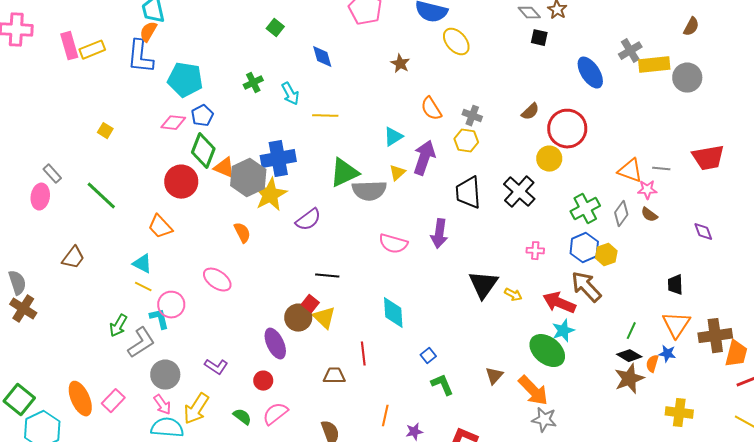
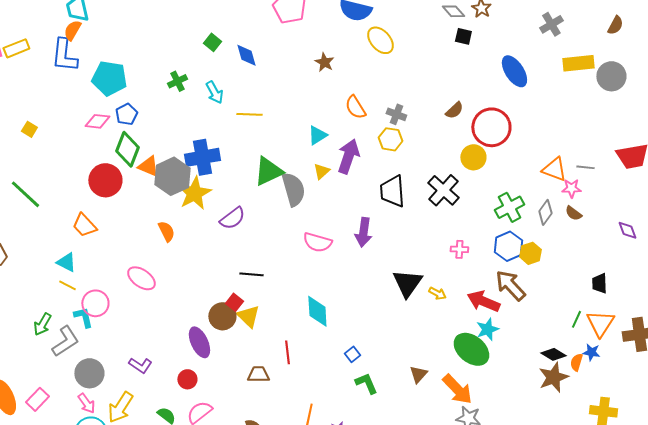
green square: (275, 28) -> (212, 42), moved
gray cross: (630, 51) -> (551, 24), moved
gray semicircle: (369, 191) -> (293, 189), turned -104
green line: (631, 331) -> (576, 319), moved

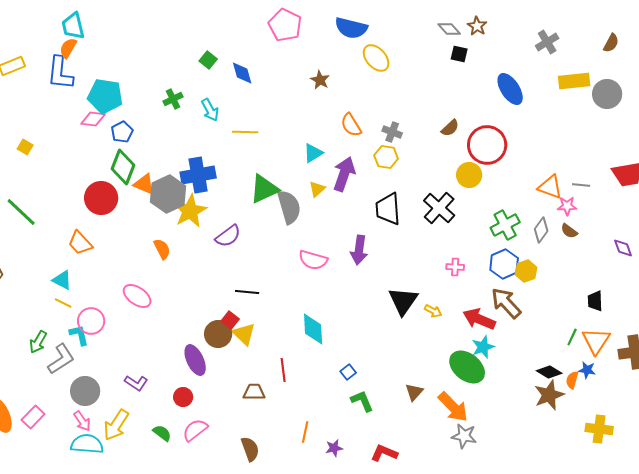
pink diamond: (97, 121) -> (93, 119), moved

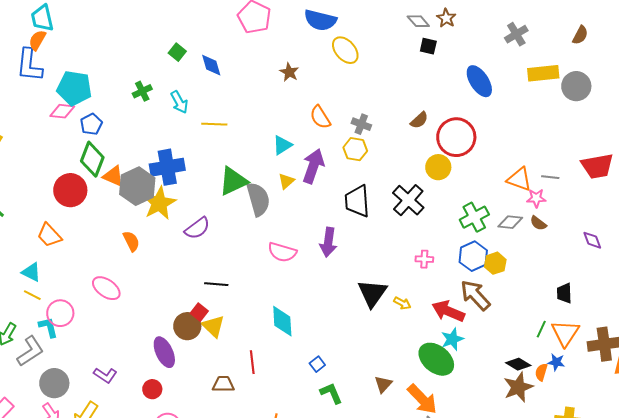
gray diamond: (541, 230) -> (510, 222), turned 60

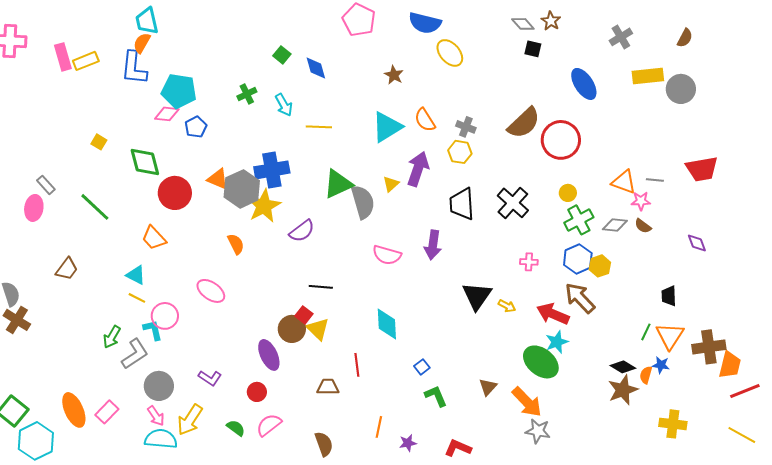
brown semicircle: (419, 120) -> (524, 123), size x1.8
cyan triangle: (282, 145) -> (387, 127), moved, size x1.6
green diamond: (92, 159) -> (145, 162), moved, turned -36
yellow circle: (438, 167) -> (568, 193), moved, size x0.7

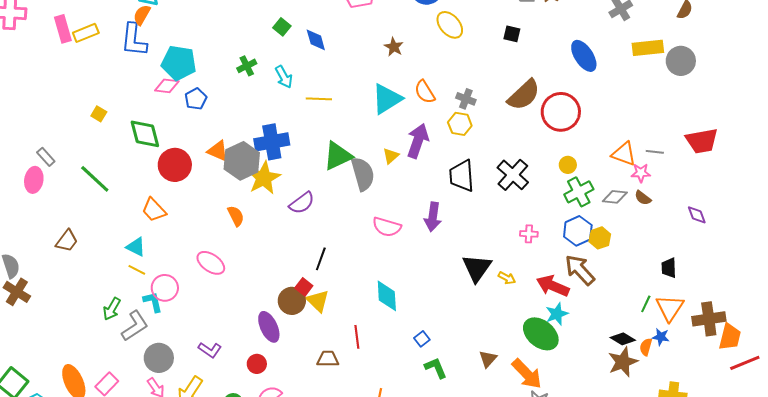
black square: (533, 49) -> (512, 34), moved
black line: (321, 287) -> (321, 259), turned -75

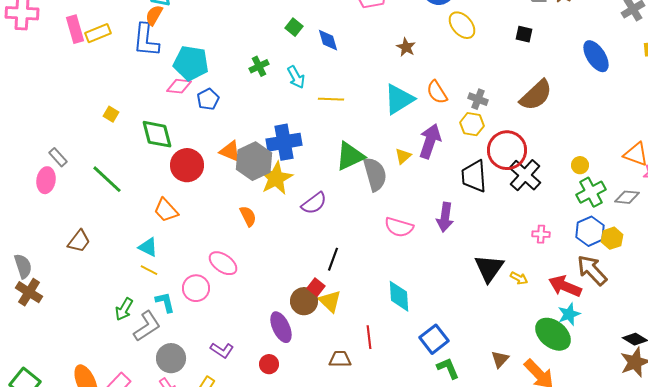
red circle: (561, 112) -> (507, 150), moved
pink circle: (165, 288) -> (196, 288), moved
blue square: (422, 339) -> (434, 339), size x1.8

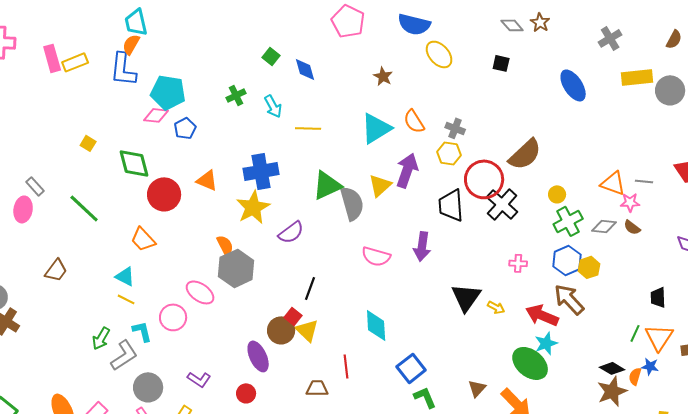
brown semicircle: (536, 95) -> (525, 154), moved
yellow triangle: (403, 156) -> (380, 185), size x1.4
gray hexagon: (254, 161) -> (236, 268), moved

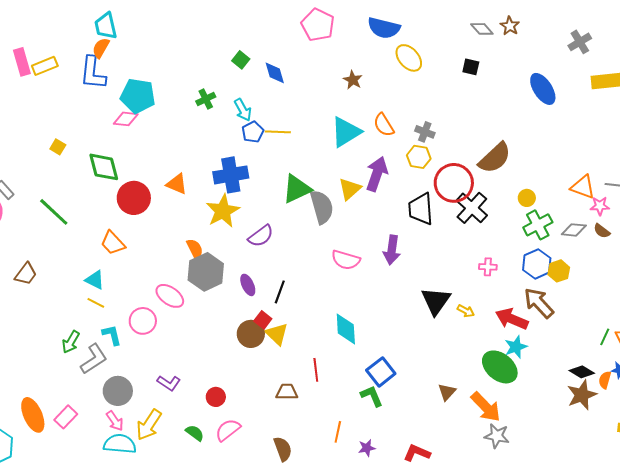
blue pentagon: (185, 128) -> (253, 132), moved
purple ellipse: (258, 356) -> (248, 285), moved, size x0.7
green L-shape: (425, 397) -> (372, 396), moved

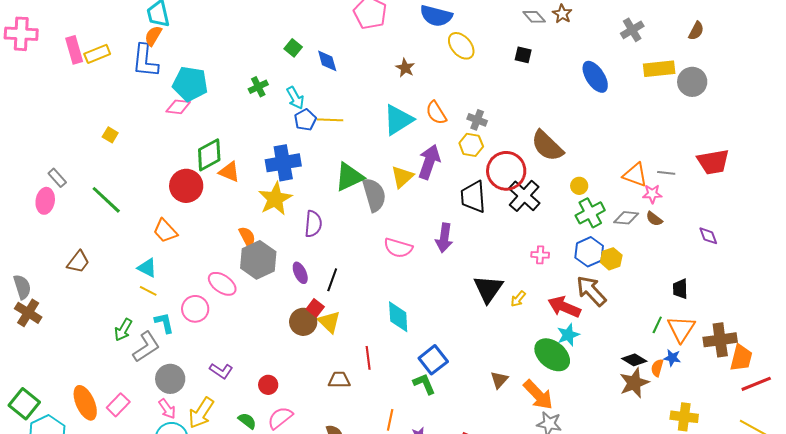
brown semicircle: (495, 158) -> (547, 146), turned 87
green diamond: (104, 167) -> (209, 155), moved, turned 76
purple semicircle: (261, 236) -> (313, 224), turned -48
yellow arrow: (466, 311) -> (518, 299), turned 102

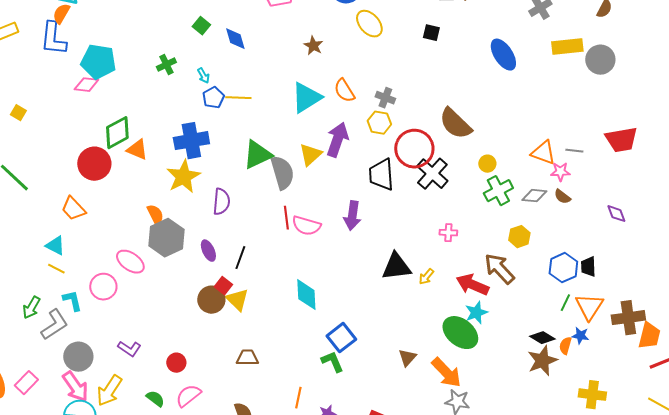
cyan arrow: (295, 98) -> (203, 76), size x0.7
blue hexagon: (589, 252) -> (563, 268), moved
black triangle: (488, 289) -> (396, 267), turned 48
red line: (368, 358) -> (286, 218), moved
pink arrow: (167, 409) -> (75, 387), size x1.5

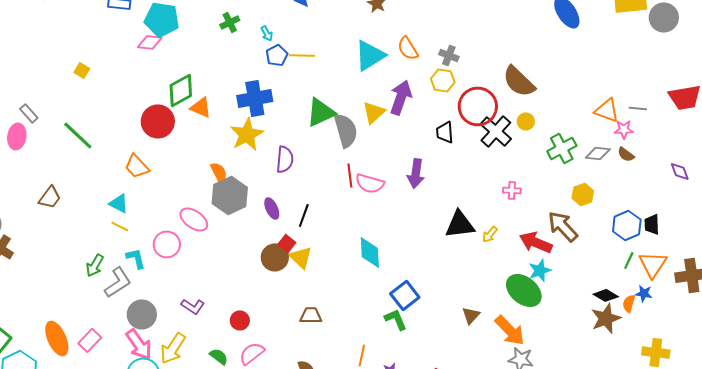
yellow circle: (487, 164) -> (526, 121), moved
black trapezoid: (381, 175) -> (445, 132), size x0.7

